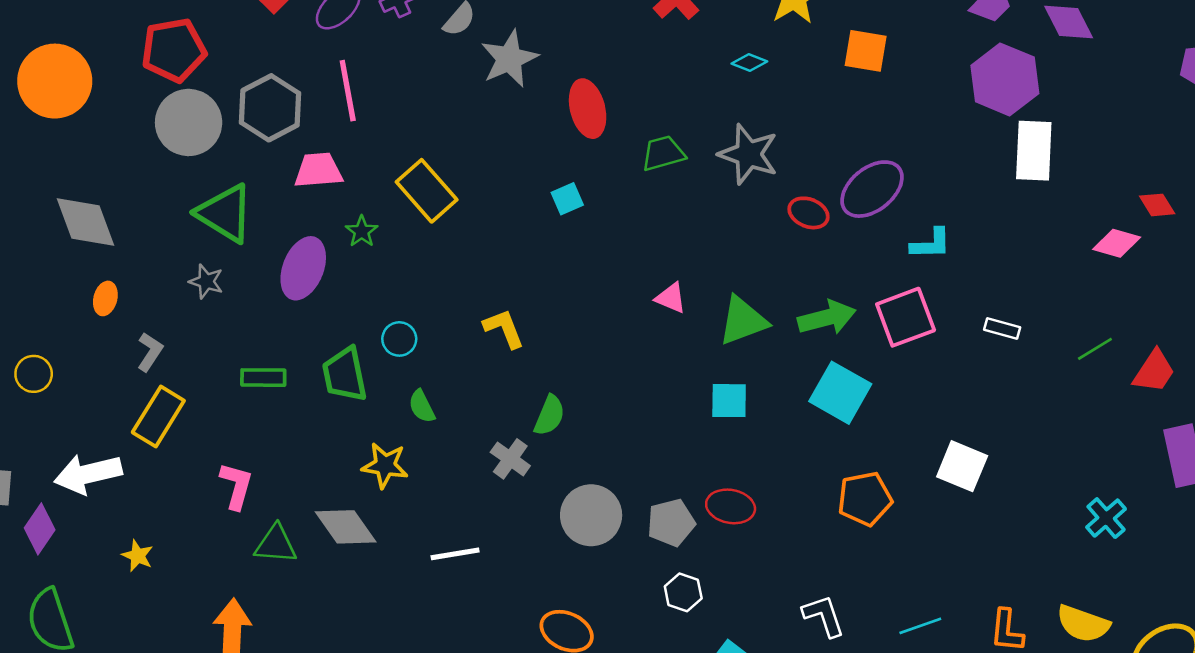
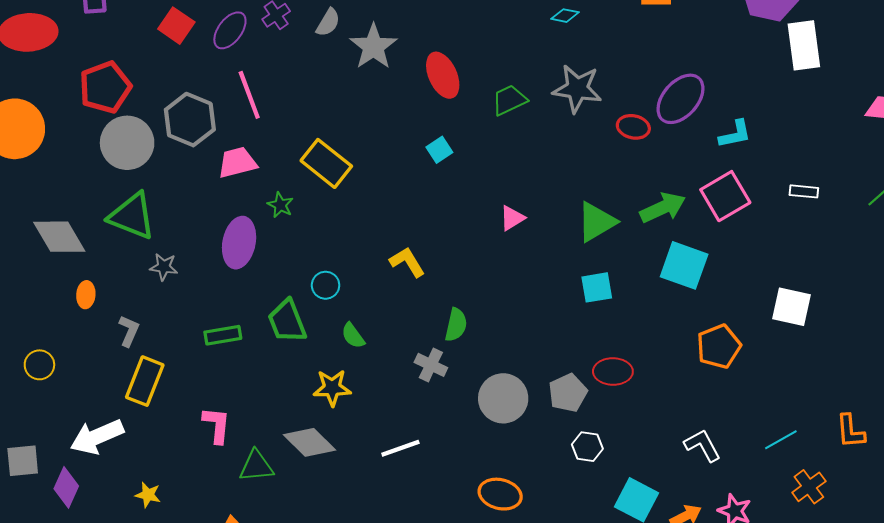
green triangle: (225, 213) -> (132, 216), moved
pink triangle: (671, 298) -> (512, 218), moved, turned -44

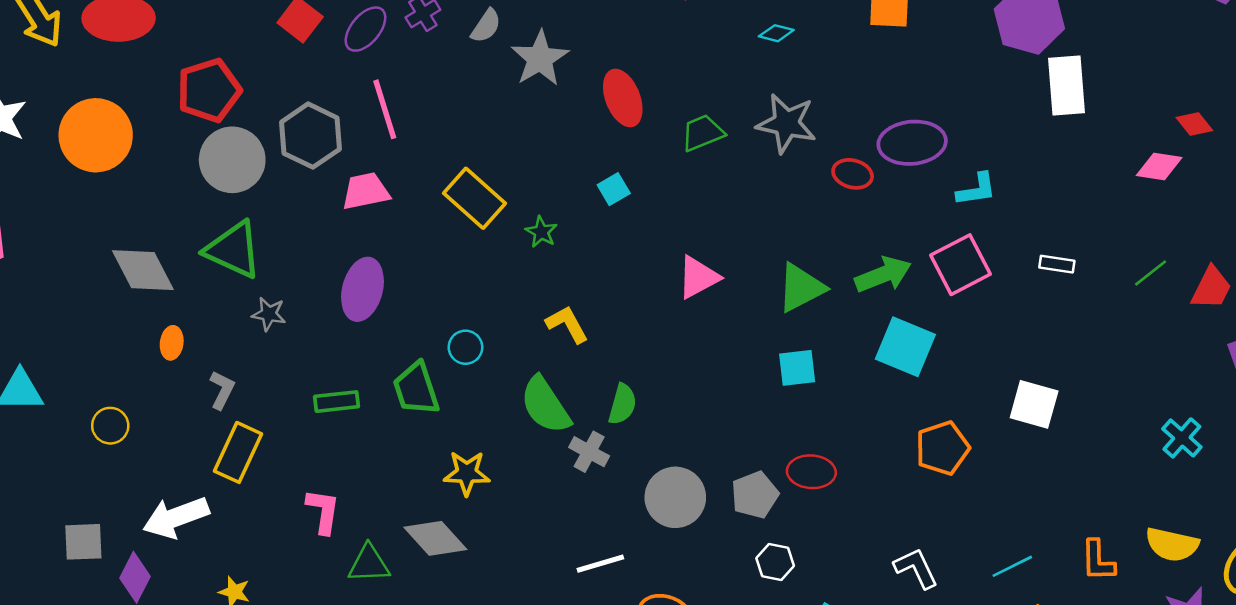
purple ellipse: (681, 99) -> (912, 143), turned 40
green star: (280, 205) -> (541, 232), moved
pink triangle: (512, 218) -> (698, 277), size x1.4
green semicircle: (353, 336) -> (545, 405), moved, size x1.8
white line: (400, 448) -> (600, 564), moved

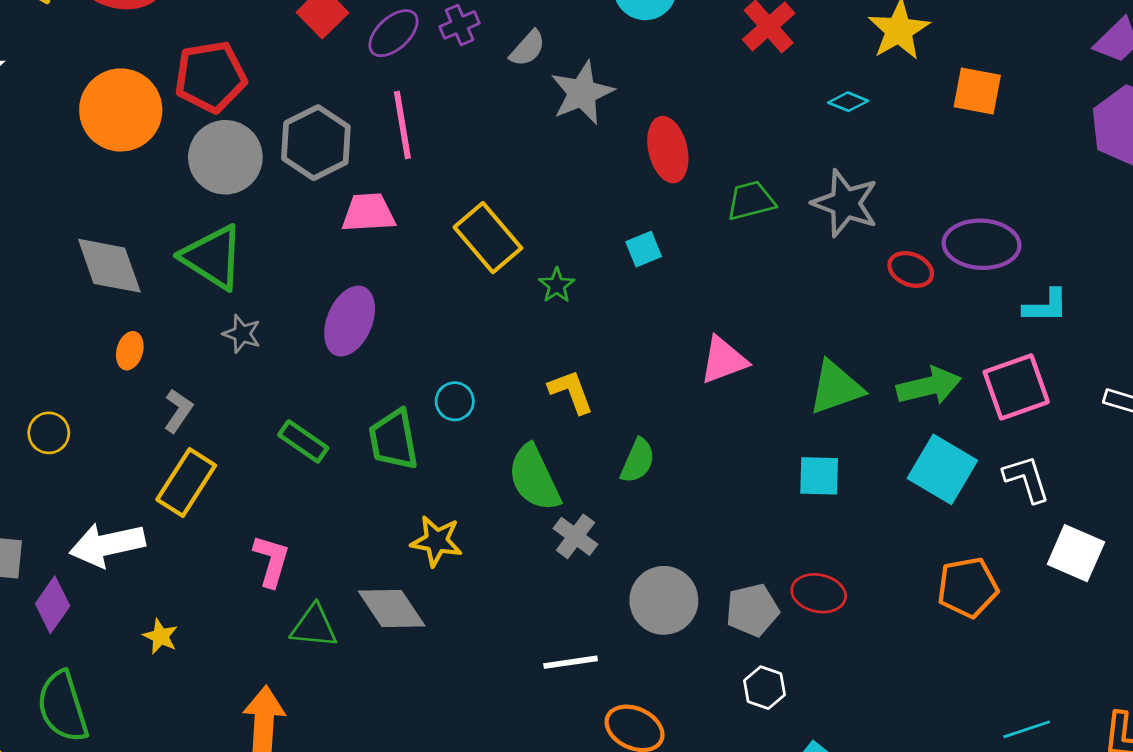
orange circle: (96, 135) -> (121, 110), moved
green rectangle: (337, 402) -> (303, 441), turned 33
green semicircle: (622, 404) -> (638, 461), moved
white L-shape: (916, 568) -> (1027, 479), moved

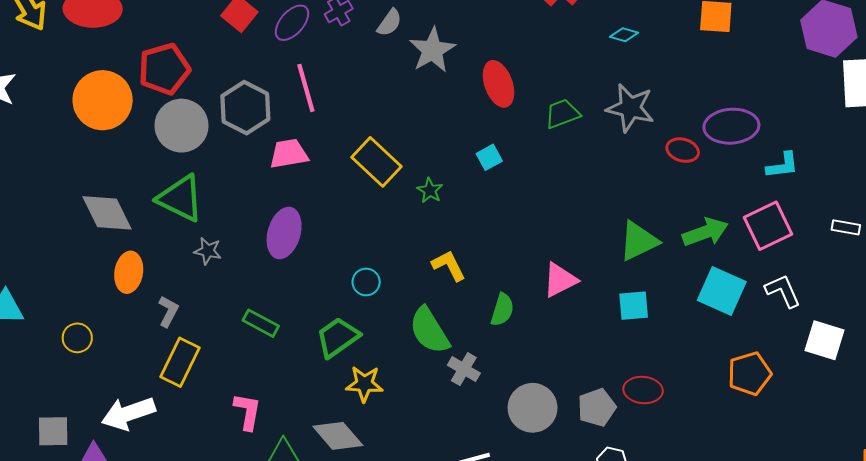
orange ellipse: (130, 351) -> (129, 272), size x1.5
pink triangle: (724, 360) -> (560, 280), moved
green trapezoid: (394, 440) -> (338, 337), moved, turned 72

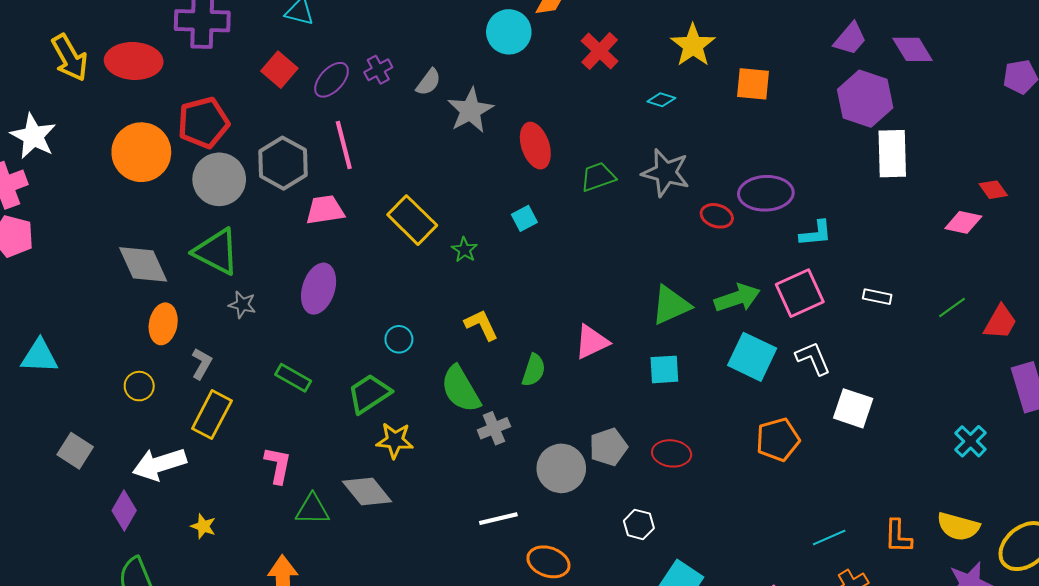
yellow circle: (77, 338) -> (139, 386), moved
gray cross: (464, 369) -> (494, 428), turned 36
gray pentagon: (597, 407) -> (608, 447), moved
gray square: (53, 431) -> (75, 451), moved, turned 32

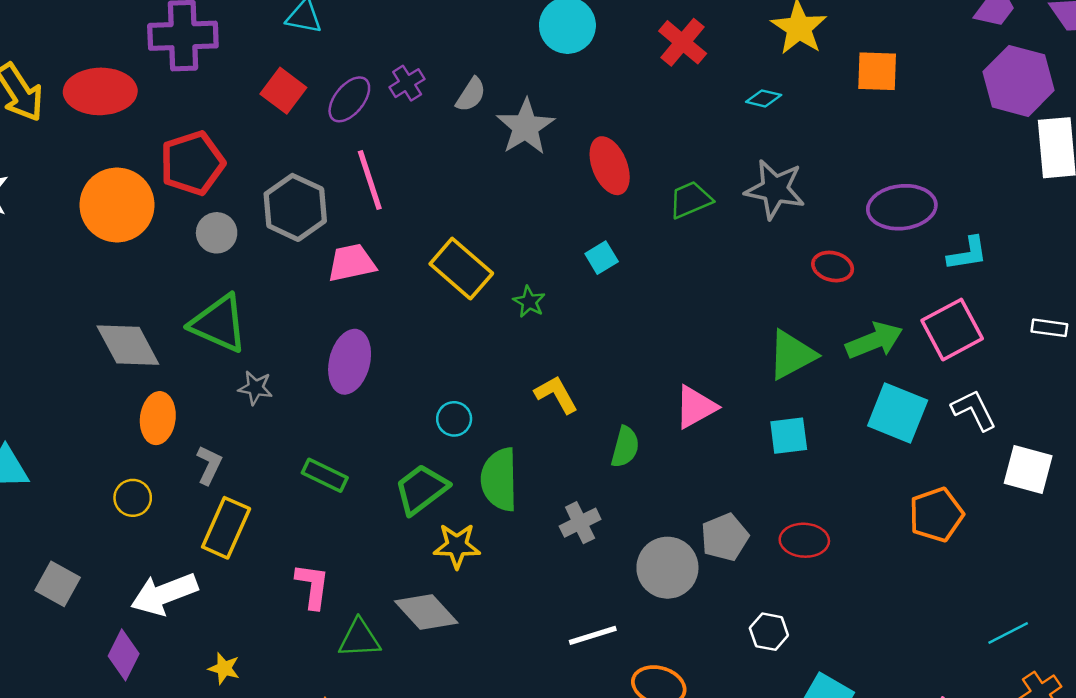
gray circle: (219, 179) -> (217, 233), size x0.6
red ellipse: (717, 216) -> (833, 267), moved
green semicircle: (461, 389) -> (499, 479), moved, turned 33

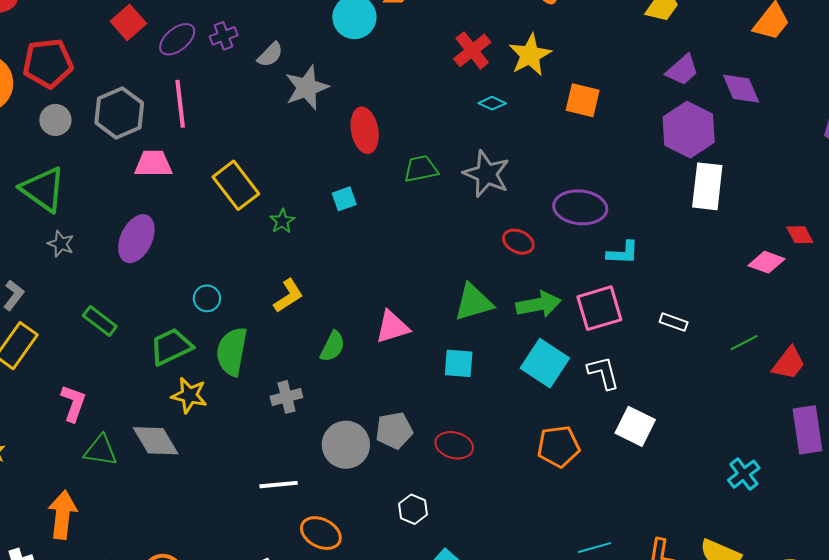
red cross: (683, 42) -> (472, 50), moved
yellow L-shape: (556, 394) -> (288, 296), turned 75

